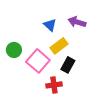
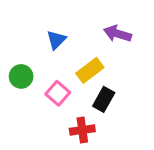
blue triangle: (50, 25) -> (56, 40), moved, turned 32
pink square: (38, 61) -> (58, 93), size x0.7

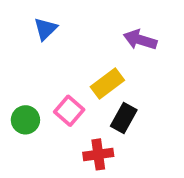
blue triangle: (56, 40) -> (45, 29), moved
green circle: (21, 76) -> (25, 120), moved

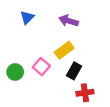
purple arrow: (140, 40) -> (69, 21), moved
red cross: (98, 154) -> (85, 93), moved

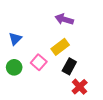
blue triangle: (27, 17) -> (15, 39), moved
red cross: (85, 93) -> (80, 87), turned -35

